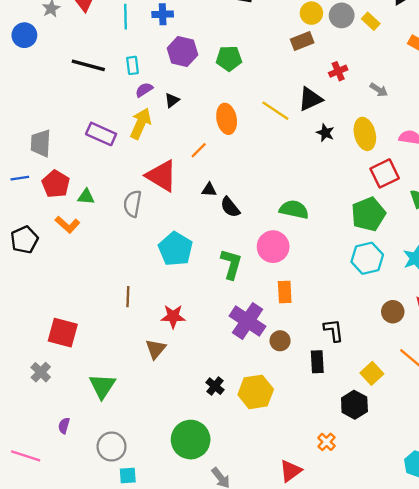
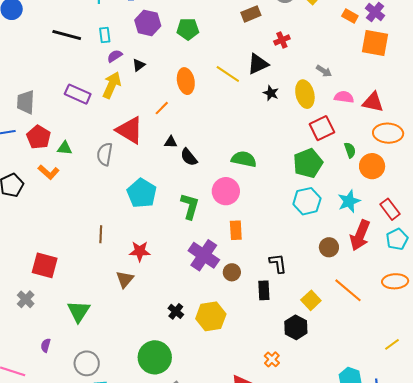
gray arrow: (379, 90) -> (324, 71), moved

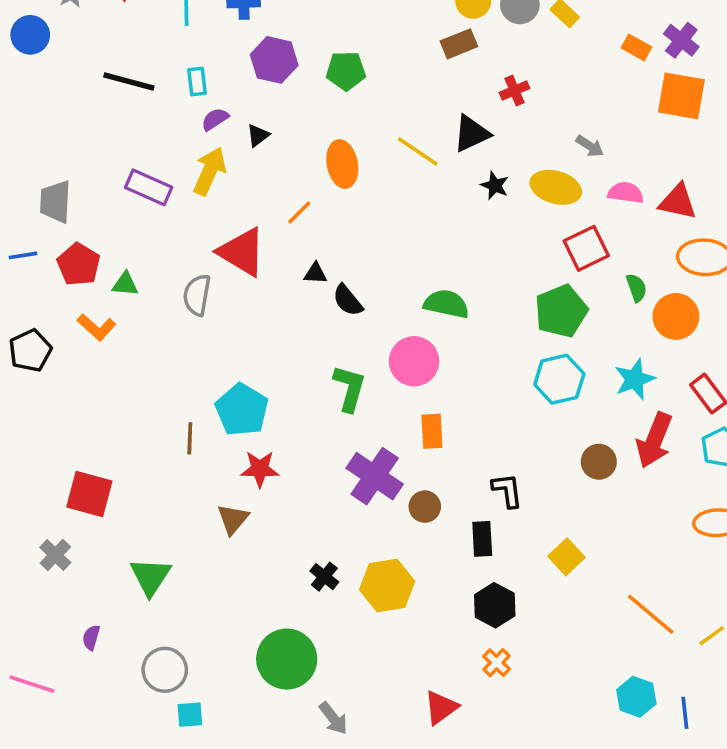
yellow ellipse: (305, 94) -> (556, 187), turned -60
cyan pentagon: (142, 193) -> (242, 410), moved
orange line: (348, 290) -> (651, 614), moved
black hexagon: (296, 327) -> (495, 605), moved

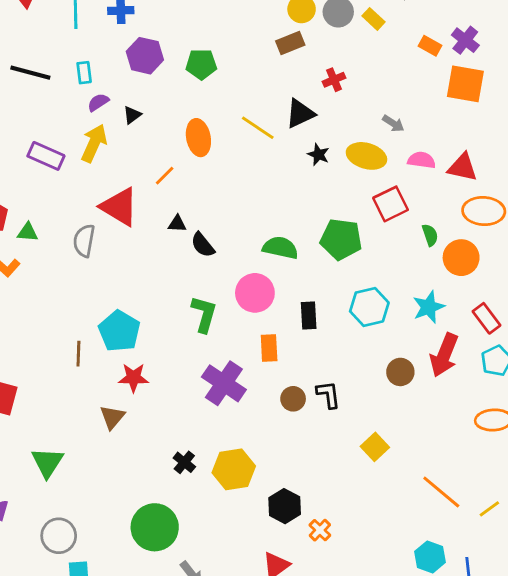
green pentagon: (561, 311) -> (341, 239), moved, turned 30
brown circle: (425, 507) -> (293, 399), moved
black rectangle: (482, 539) -> (309, 315), moved
black hexagon: (495, 605) -> (285, 506), moved

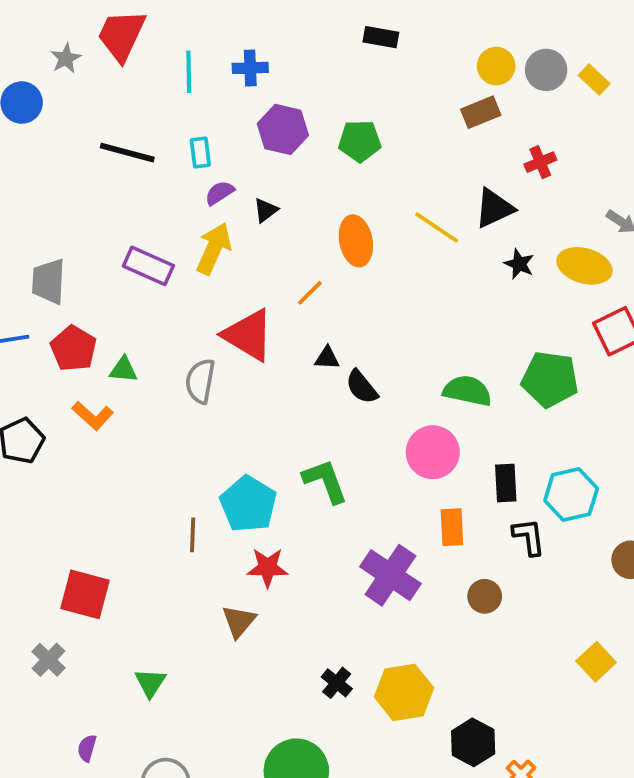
cyan hexagon: (369, 307) -> (571, 494), moved
green L-shape: (204, 314) -> (325, 481), moved, turned -36
black L-shape: (328, 395) -> (529, 537), moved
green triangle: (47, 462) -> (150, 683), size x0.7

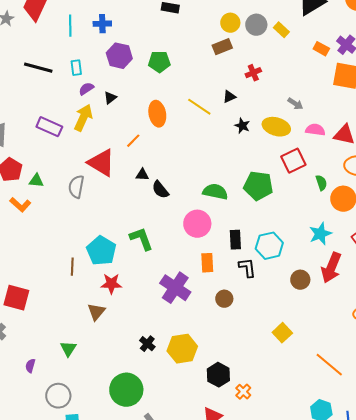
black triangle: (494, 208) -> (229, 97), size x0.6
green triangle: (150, 683) -> (68, 349), moved
purple semicircle: (87, 748) -> (30, 366), moved

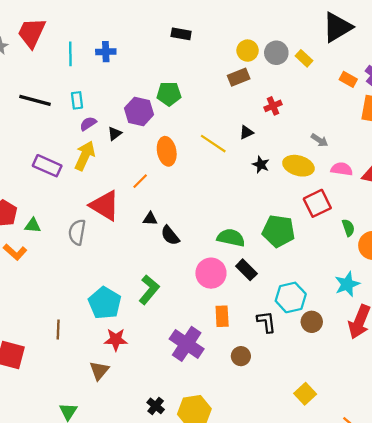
purple hexagon: (119, 56) -> (139, 111), moved
green L-shape: (141, 239) -> (149, 290), turned 60
black rectangle: (235, 240) -> (246, 270), moved, turned -42
brown line: (72, 267) -> (58, 330), moved
brown circle: (300, 280) -> (312, 322), moved

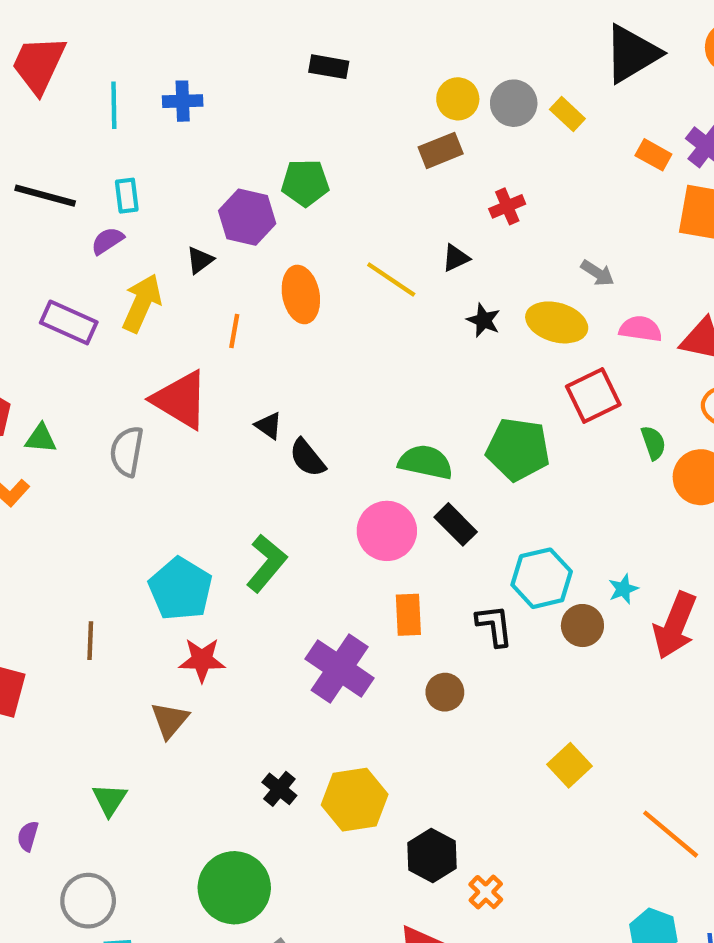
purple semicircle: (88, 124) -> (107, 241), moved
orange line: (140, 181) -> (234, 331), moved, turned -35
black triangle: (150, 219) -> (269, 426), turned 32
cyan star: (347, 284) -> (623, 589), moved, size x0.6

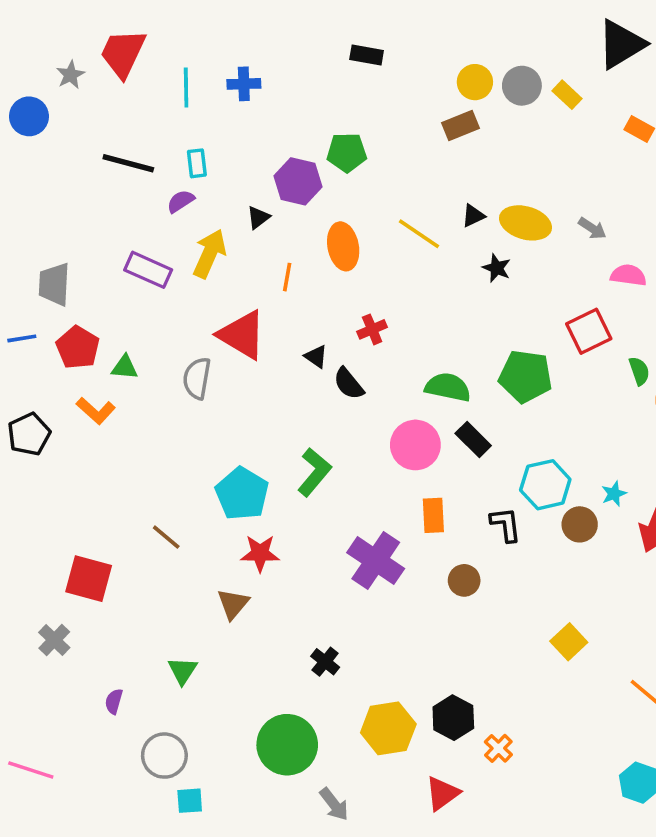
red cross: (507, 206) -> (372, 329), moved
yellow ellipse: (557, 322) -> (526, 223), moved
brown line: (90, 641) -> (166, 537), turned -52
yellow hexagon: (355, 800) -> (388, 728), moved

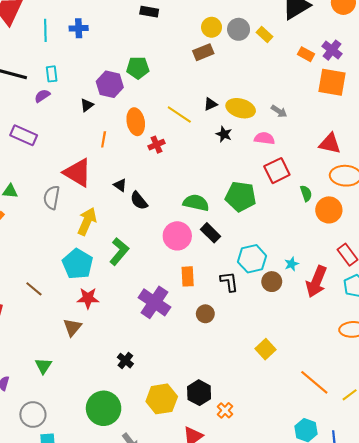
yellow arrow: (210, 254) -> (87, 221), moved
pink semicircle: (628, 275) -> (264, 138), moved
red cross: (372, 329) -> (157, 145), moved

